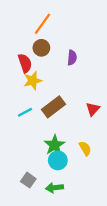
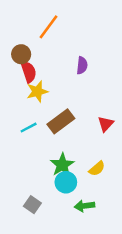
brown circle: (41, 48) -> (21, 54), moved
yellow semicircle: (85, 148) -> (97, 169), turned 80
green arrow: (55, 188) -> (85, 206), moved

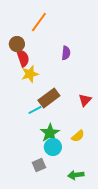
cyan line: (29, 128) -> (35, 110), moved
gray square: (32, 205) -> (39, 165), moved, turned 32
green arrow: (85, 206) -> (76, 175), moved

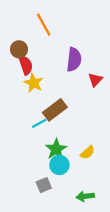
orange line: (39, 22) -> (44, 25), turned -65
purple semicircle: (66, 53) -> (74, 59), size x1.5
yellow star: (30, 74) -> (34, 83), turned -30
red triangle: (85, 100) -> (95, 80), moved

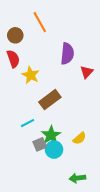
brown circle: (19, 49) -> (15, 35), moved
red semicircle: (26, 65) -> (13, 59), moved
cyan line: (39, 123) -> (27, 123), moved
gray square: (44, 185) -> (40, 144), moved

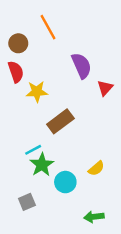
purple semicircle: (67, 54) -> (81, 66), turned -30
yellow star: (31, 75) -> (37, 92), turned -30
green star: (51, 135) -> (42, 165), moved
gray square: (40, 144) -> (27, 202), moved

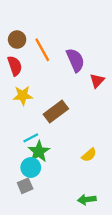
orange line: (48, 27) -> (42, 50), moved
yellow star: (37, 92) -> (23, 96), moved
cyan circle: (65, 182) -> (31, 167), moved

